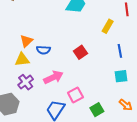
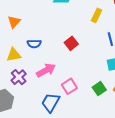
orange triangle: (26, 41) -> (14, 22), moved
green square: (97, 110) -> (99, 89), moved

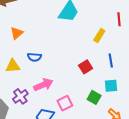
red square: (71, 43) -> (86, 67), moved
purple cross: (19, 77) -> (20, 96), moved
green square: (99, 89) -> (94, 97), moved, turned -32

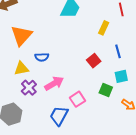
orange triangle: (17, 33) -> (21, 35), size x1.6
purple cross: (20, 96) -> (29, 88), moved

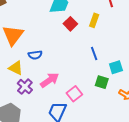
blue line: (118, 51) -> (94, 54), moved
red square: (94, 61) -> (70, 24), moved
yellow triangle: (21, 68) -> (16, 68), turned 42

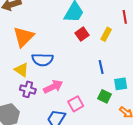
blue semicircle: (35, 55) -> (43, 60), size x1.5
purple cross: (25, 87) -> (28, 89), turned -35

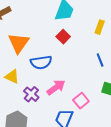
red square: (82, 34) -> (63, 37), moved
yellow triangle: (22, 70) -> (12, 77), moved
purple cross: (28, 89) -> (31, 94), turned 35

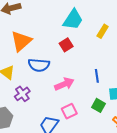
yellow rectangle: (100, 27) -> (103, 31), moved
pink arrow: (56, 87) -> (64, 84), moved

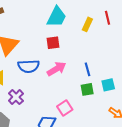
red square: (66, 45) -> (53, 43), turned 32
pink arrow: (64, 84) -> (57, 69), moved
green square: (98, 105) -> (87, 89), moved, turned -32

